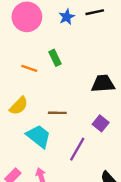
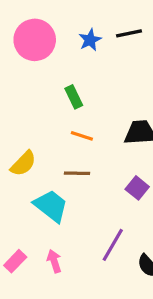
orange line: (29, 68) -> (82, 136), moved
purple line: (77, 149) -> (113, 245), moved

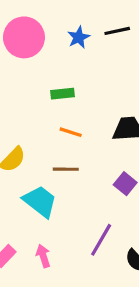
green rectangle: (74, 97) -> (63, 94), turned -70

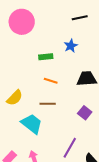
blue star: (79, 37) -> (71, 46), moved

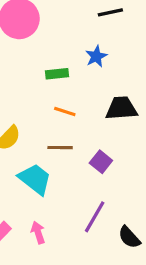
purple square: (85, 113) -> (101, 162), moved

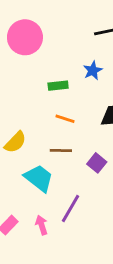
purple line: (95, 217) -> (71, 208), moved

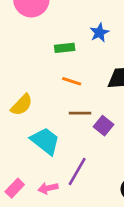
brown line: (61, 151) -> (80, 113), moved
pink arrow: (42, 225) -> (48, 188), turned -84

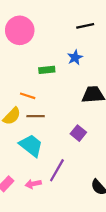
orange line: (72, 81) -> (28, 96), moved
brown line: (80, 113) -> (36, 116), moved

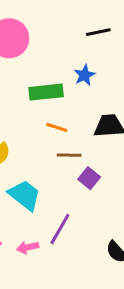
green rectangle: (47, 70) -> (46, 92), size x1.5
orange line: (28, 96) -> (57, 127), moved
brown line: (36, 116) -> (69, 155), moved

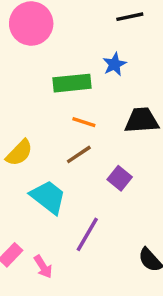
brown line: (69, 155) -> (79, 154), moved, turned -35
pink arrow: (28, 247) -> (43, 267), moved, turned -110

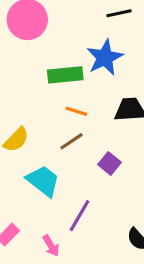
blue star: (114, 64) -> (105, 57), size x1.6
pink arrow: (43, 267) -> (51, 246), moved

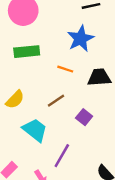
green rectangle: (65, 75) -> (27, 52), moved
orange line: (76, 111) -> (65, 69), moved

